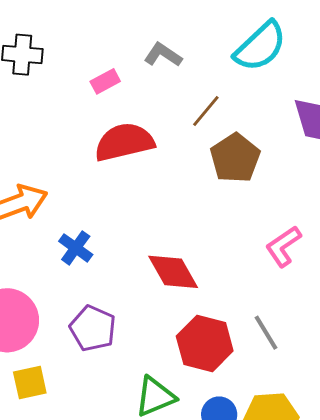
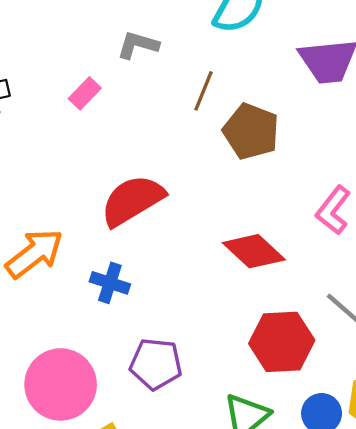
red semicircle: (124, 142) -> (132, 200), moved
red diamond: (173, 272) -> (254, 251), moved

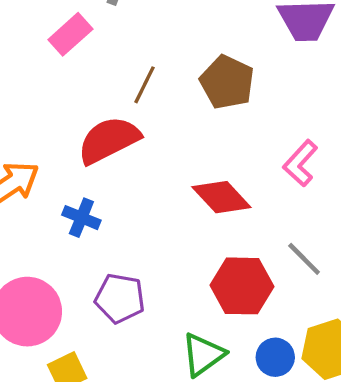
brown line: (203, 91) -> (144, 85), moved
pink rectangle: (85, 93) -> (70, 34), size x1.4

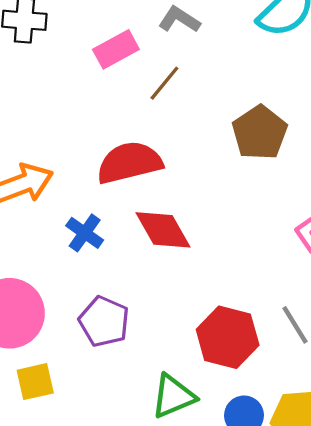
brown line: (144, 85) -> (164, 83), moved
red diamond: (221, 197) -> (163, 230), moved

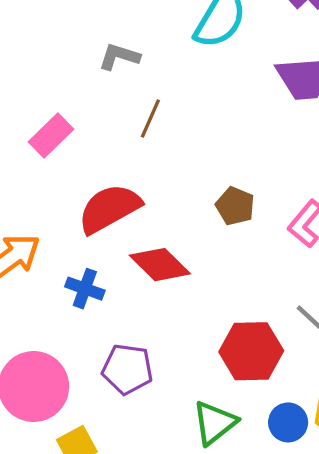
pink rectangle: (116, 49) -> (51, 136), moved
brown line: (164, 83) -> (150, 118), moved
brown pentagon: (260, 133) -> (235, 206), moved, size x0.7

